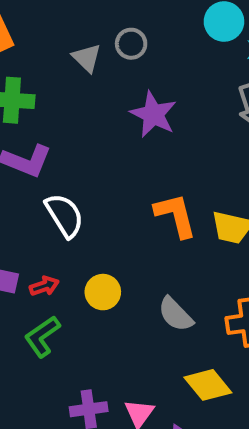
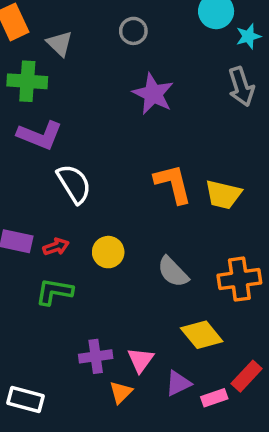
gray triangle: (87, 58) -> (60, 44), moved
green L-shape: (42, 336) -> (54, 292), turned 45

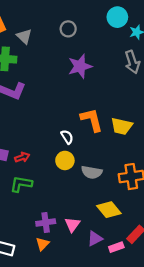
purple star: (153, 94) -> (80, 66), turned 30
white semicircle: (74, 184) -> (67, 137), moved, size x0.6
yellow circle: (108, 252) -> (65, 160), moved
gray semicircle: (173, 272) -> (92, 172), turned -36
orange triangle: (121, 392) -> (42, 244), moved

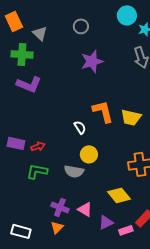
yellow circle: (65, 160) -> (89, 154), moved
gray semicircle: (92, 172) -> (74, 171), moved
purple cross: (46, 223) -> (60, 207), turned 30
pink triangle: (72, 225) -> (85, 209), turned -35

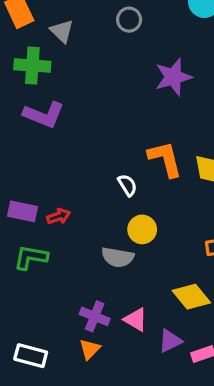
purple star: (92, 61) -> (173, 77), moved
green L-shape: (37, 171) -> (31, 257), moved

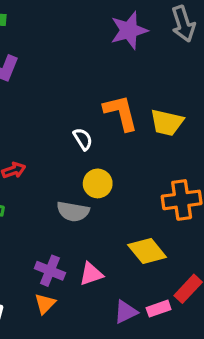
pink triangle: (136, 320) -> (91, 274), turned -50
purple triangle: (170, 341) -> (126, 312), moved

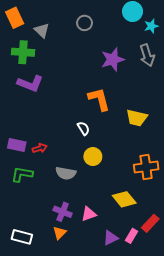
orange L-shape: (121, 113) -> (99, 99), moved
gray semicircle: (73, 211) -> (66, 173), moved
pink rectangle: (159, 309) -> (131, 236), turned -40

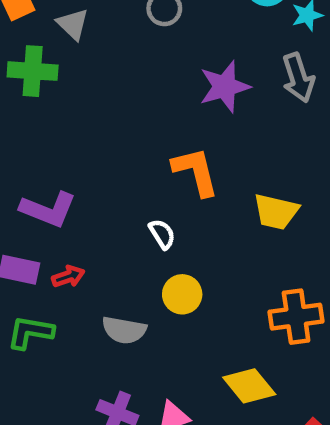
purple L-shape: (30, 83) -> (48, 209), moved

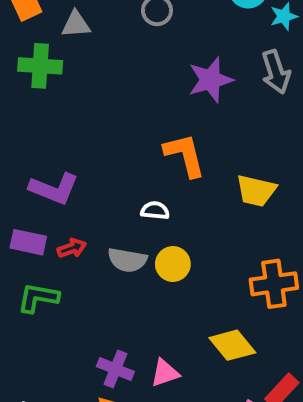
gray triangle: (73, 24) -> (76, 24), turned -48
white semicircle: (162, 234) -> (155, 211), turned -52
gray semicircle: (124, 330) -> (127, 260), moved

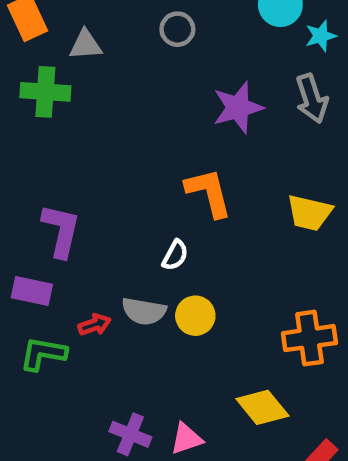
purple L-shape: (54, 189) -> (61, 231), turned -99
yellow trapezoid: (256, 191) -> (309, 213), moved
white semicircle: (155, 211) -> (175, 255), turned 112
red arrow: (72, 248) -> (95, 325), moved

